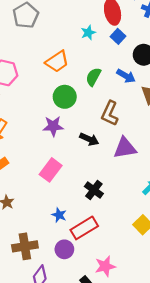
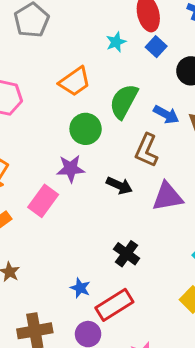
blue arrow: (126, 76) -> (166, 115), moved
green semicircle: (93, 77) -> (124, 101), size x1.4
pink rectangle: (51, 170) -> (43, 201), moved

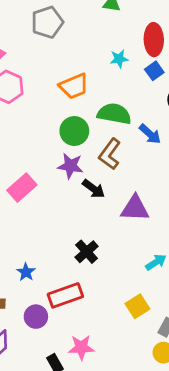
green semicircle: (124, 101) -> (114, 114), turned 60
brown L-shape: (146, 150) -> (110, 154), moved
purple star: (71, 169) -> (70, 166), moved
blue star: (80, 288) -> (26, 272), moved

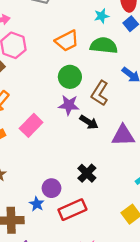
green semicircle: (114, 114) -> (104, 45), moved
blue star: (26, 272) -> (37, 204), moved
purple circle: (36, 317) -> (51, 188), moved

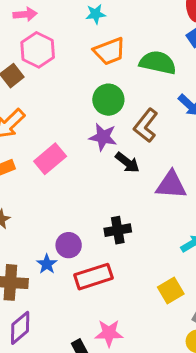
cyan star: (102, 16) -> (96, 14), moved
black cross: (87, 173) -> (118, 230), turned 30

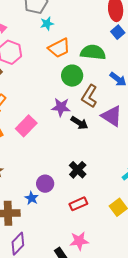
green circle: (108, 100) -> (72, 76), moved
purple triangle: (171, 185) -> (112, 116), moved, turned 35
black cross: (118, 230) -> (78, 170), turned -30
red rectangle: (93, 277) -> (78, 204), moved, size x0.7

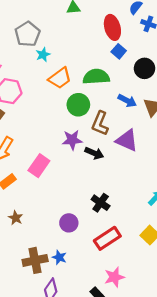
blue star: (32, 198) -> (59, 257), moved
red rectangle: (78, 204) -> (107, 238), size x1.4

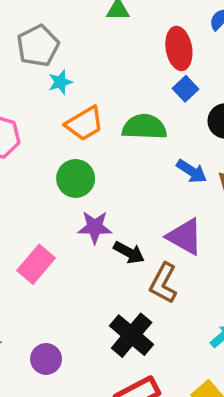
green circle: (78, 105) -> (76, 178), moved
brown L-shape: (100, 123) -> (163, 283), moved
black cross: (101, 203) -> (132, 335), size x1.4
purple circle: (69, 223) -> (46, 359), moved

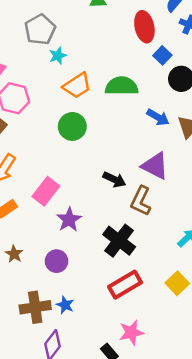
blue square: (185, 89) -> (162, 55), moved
purple star: (95, 227) -> (69, 220), moved, turned -30

